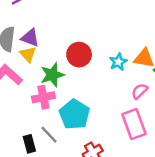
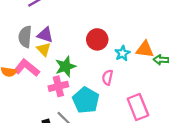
red circle: (79, 55) -> (97, 39), moved
pink semicircle: (140, 91) -> (107, 77), moved, turned -32

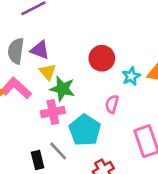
yellow triangle: (44, 49) -> (48, 72), moved
green star: (66, 66) -> (62, 89), turned 30

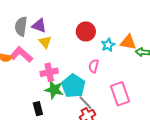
green star: (62, 89) -> (54, 90), moved
gray line: (58, 151) -> (85, 103), moved

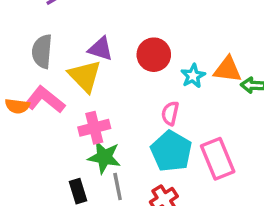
purple triangle: (39, 26) -> (101, 49), moved
yellow triangle: (45, 42) -> (85, 76), size x1.5
cyan pentagon: (73, 86) -> (171, 151), moved
gray line: (85, 103) -> (118, 187), moved, turned 35

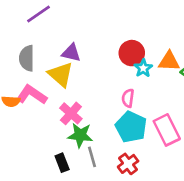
red circle: (154, 55) -> (132, 53), moved
pink cross: (94, 128) -> (71, 113), turned -30

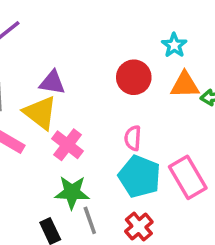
cyan star: (143, 68) -> (174, 45), moved
pink cross: (71, 113) -> (68, 145), moved

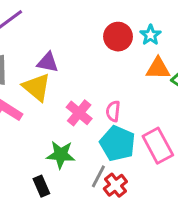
red circle: (134, 77) -> (118, 37), moved
pink cross: (68, 145) -> (79, 113), moved
gray line: (90, 220) -> (98, 176), moved, turned 45

